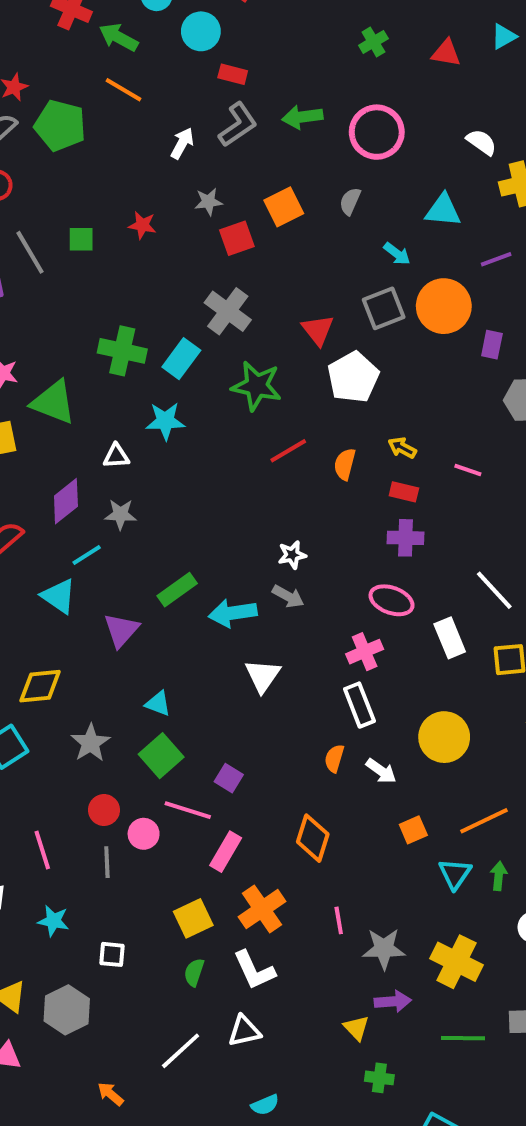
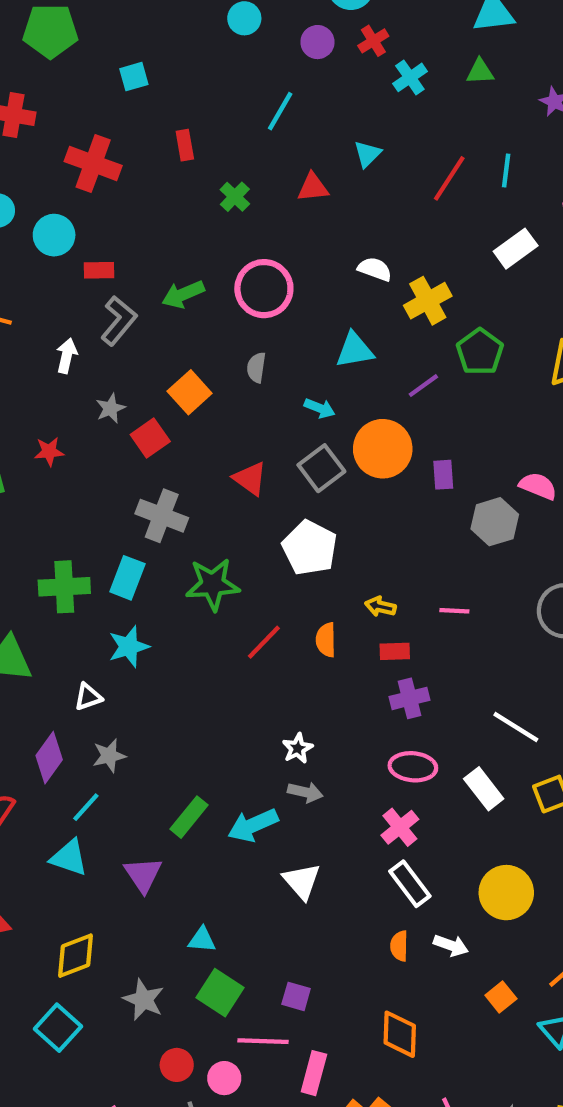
red triangle: (318, 330) -> (250, 479), moved

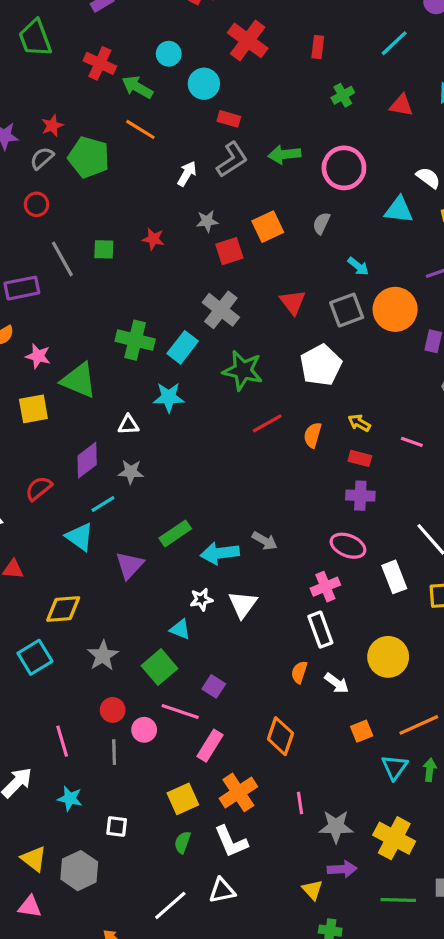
cyan triangle: (355, 350) -> (399, 210), moved
white star: (298, 748) -> (201, 599), moved
cyan triangle: (202, 940) -> (180, 629), moved

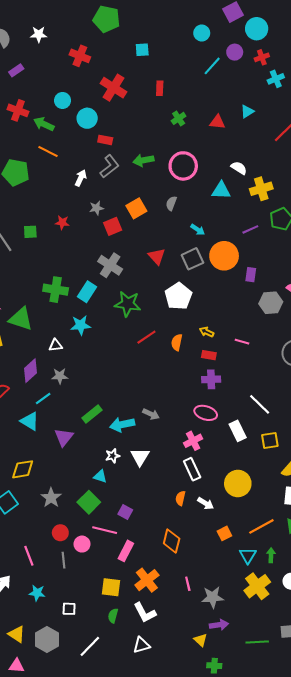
cyan line: (394, 43) -> (212, 66), moved
yellow square: (183, 799) -> (111, 587), turned 36
yellow cross: (394, 838) -> (257, 586), moved, turned 30
white line: (170, 905) -> (90, 646), moved

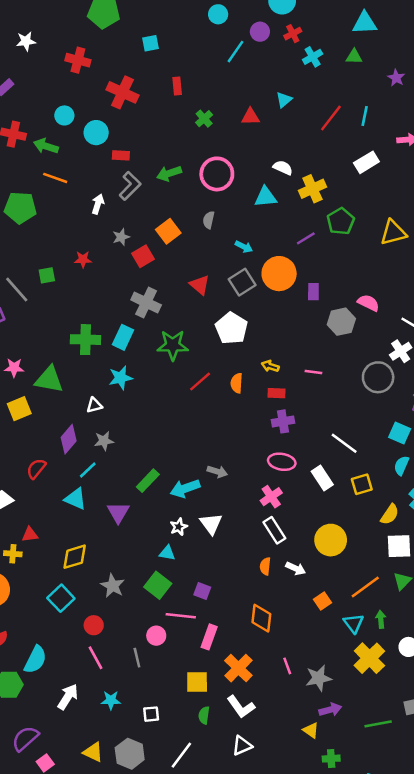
red circle: (60, 533) -> (94, 625), moved

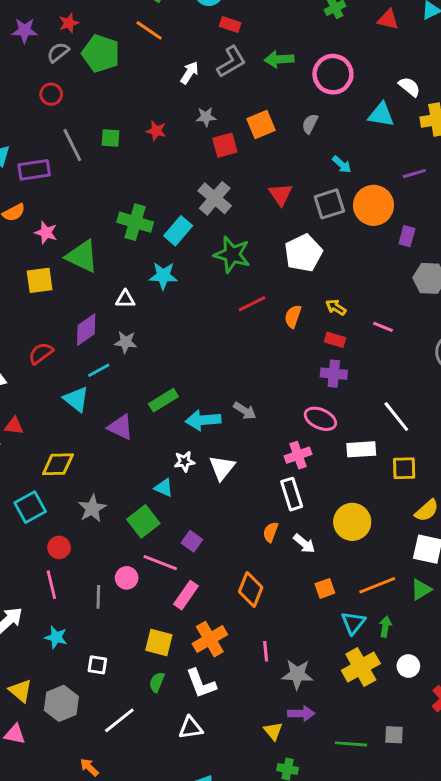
white rectangle: (322, 478) -> (361, 449), turned -75
purple triangle: (118, 512) -> (120, 427), turned -50

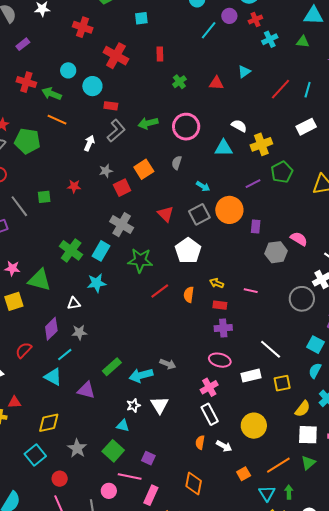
green cross: (135, 222) -> (71, 250), turned 30

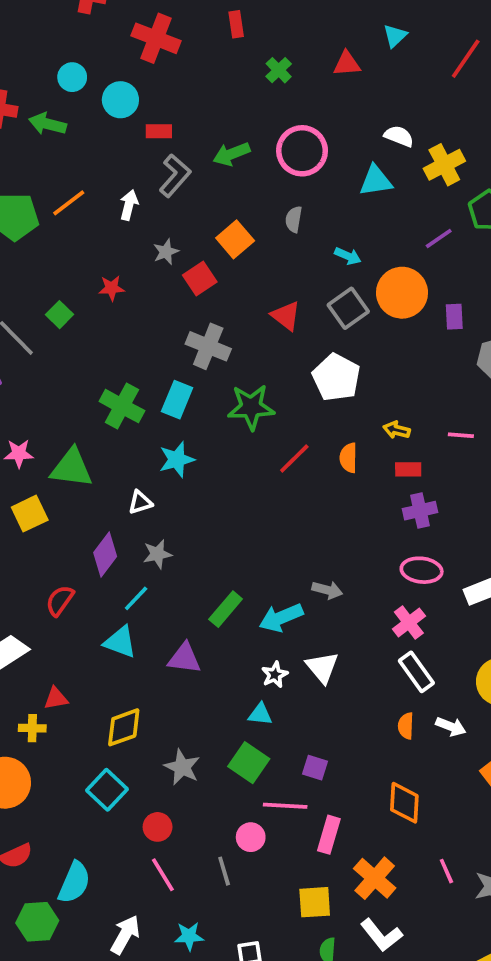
orange line: (57, 120) -> (69, 203), moved, turned -54
green square: (44, 197) -> (59, 315), turned -32

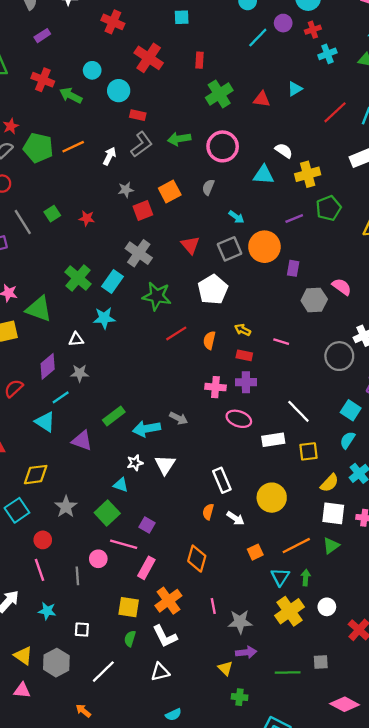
green cross: (279, 70) -> (219, 94), size x1.6
red star: (112, 288) -> (87, 218), moved
pink cross: (409, 623) -> (215, 387), moved, turned 30

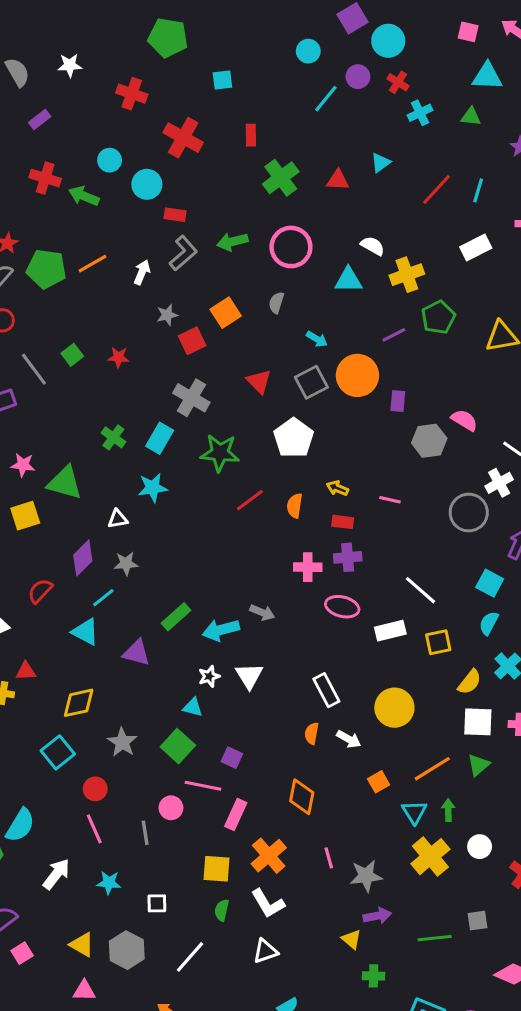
red cross: (313, 30) -> (398, 82), turned -35
green cross: (78, 278) -> (113, 437), size x0.7

